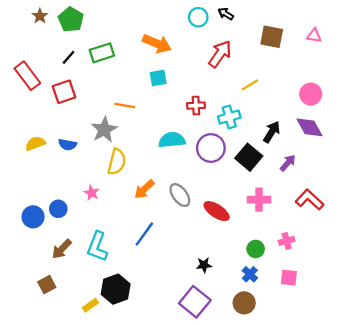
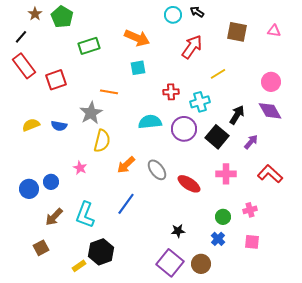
black line: (69, 57) -> (21, 37), moved
brown circle: (244, 303) -> (201, 264), moved

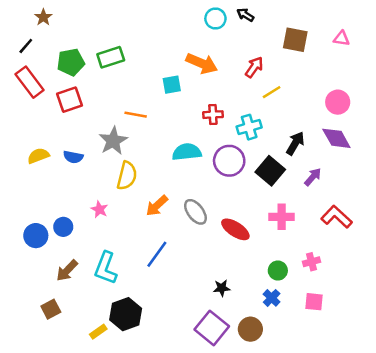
green pentagon: (62, 17) -> (71, 62), moved, turned 30
orange arrow: (137, 38) -> (202, 63), moved
red arrow: (192, 47) -> (254, 67), moved, size x0.7

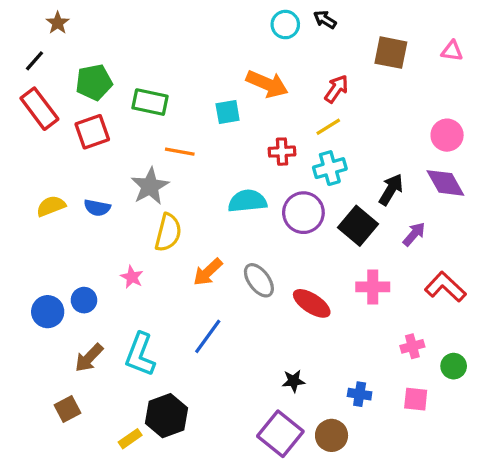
green rectangle: (111, 57) -> (150, 102), moved, turned 30
yellow line: (272, 92) -> (328, 127), moved
green circle: (278, 271) -> (454, 366), moved
blue cross: (272, 298) -> (360, 394), turned -35

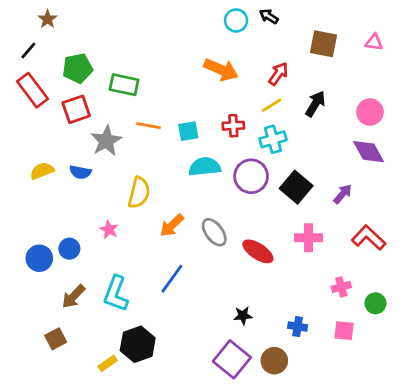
cyan square: (228, 112) -> (188, 131), moved
gray star: (150, 186) -> (106, 141), moved
black arrow: (391, 190) -> (315, 104), moved

